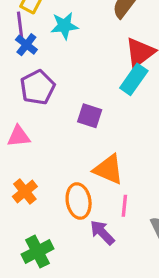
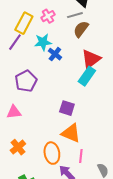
purple line: (20, 26) -> (15, 42), turned 42
blue cross: (26, 45) -> (55, 54), moved
purple square: (90, 116) -> (67, 108), moved

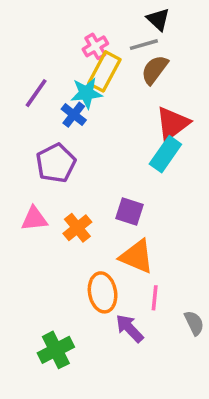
yellow rectangle: (24, 23) -> (104, 71), moved
blue cross: (55, 54) -> (74, 115), moved
orange cross: (18, 147) -> (77, 228), moved

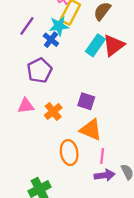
cyan rectangle: (165, 154) -> (95, 45), moved
purple arrow: (129, 328) -> (104, 175), moved, turned 126

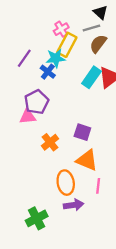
pink triangle: (26, 106) -> (28, 116), moved
purple arrow: (104, 175) -> (74, 205), moved

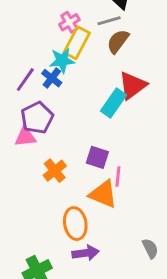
purple line: (24, 58) -> (25, 80), moved
cyan rectangle: (91, 77) -> (113, 103), moved
pink line: (98, 186) -> (118, 177), moved

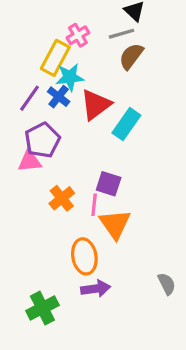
yellow rectangle: (77, 43) -> (55, 58), moved
red triangle: (133, 85) -> (96, 105), moved
pink line: (118, 177) -> (94, 205), moved
orange triangle: (103, 194) -> (115, 224), turned 32

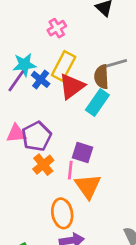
gray line: (122, 34) -> (116, 63), moved
brown semicircle: (131, 56) -> (101, 77), moved, turned -40
yellow rectangle: (55, 58) -> (64, 66), moved
cyan star: (70, 77) -> (24, 65), moved
purple pentagon: (42, 140) -> (37, 136), moved

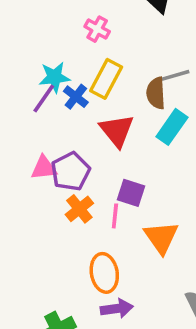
pink cross: (57, 28) -> (97, 29), turned -30
red triangle: (72, 86) -> (117, 131), moved, turned -32
cyan rectangle: (97, 102) -> (172, 127), moved
orange triangle: (88, 186) -> (161, 237), moved

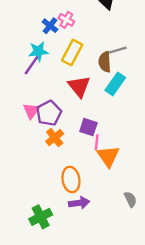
blue cross: (76, 97) -> (50, 26), moved
pink triangle: (44, 168) -> (31, 111), turned -48
pink line: (115, 216) -> (97, 142), moved

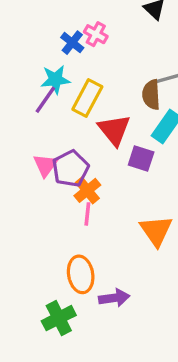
yellow rectangle: (72, 53) -> (87, 98), moved
purple square: (88, 127) -> (141, 158), moved
orange cross: (55, 138) -> (87, 190), moved
pink line: (97, 142) -> (87, 214), moved
orange ellipse: (71, 180) -> (81, 274), moved

